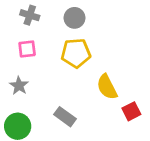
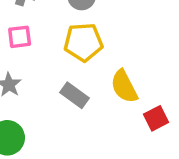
gray rectangle: (65, 117) -> (74, 95), moved

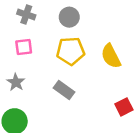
yellow semicircle: (124, 86) -> (111, 56), moved

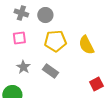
gray circle: (69, 17) -> (45, 15), moved
gray star: (16, 82) -> (23, 67), moved

